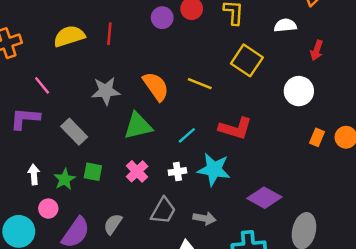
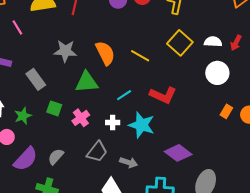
white semicircle: (285, 25) -> (213, 42), moved
pink line: (42, 85) -> (17, 27), moved
green square: (93, 172) -> (54, 108), moved

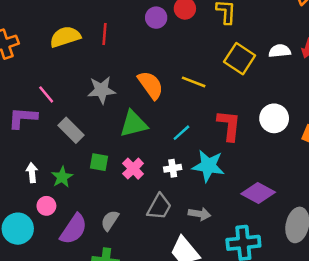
pink line: (17, 27) -> (46, 94), moved
white circle: (217, 73) -> (274, 118), moved
red L-shape: (163, 95) -> (229, 125), turned -100

